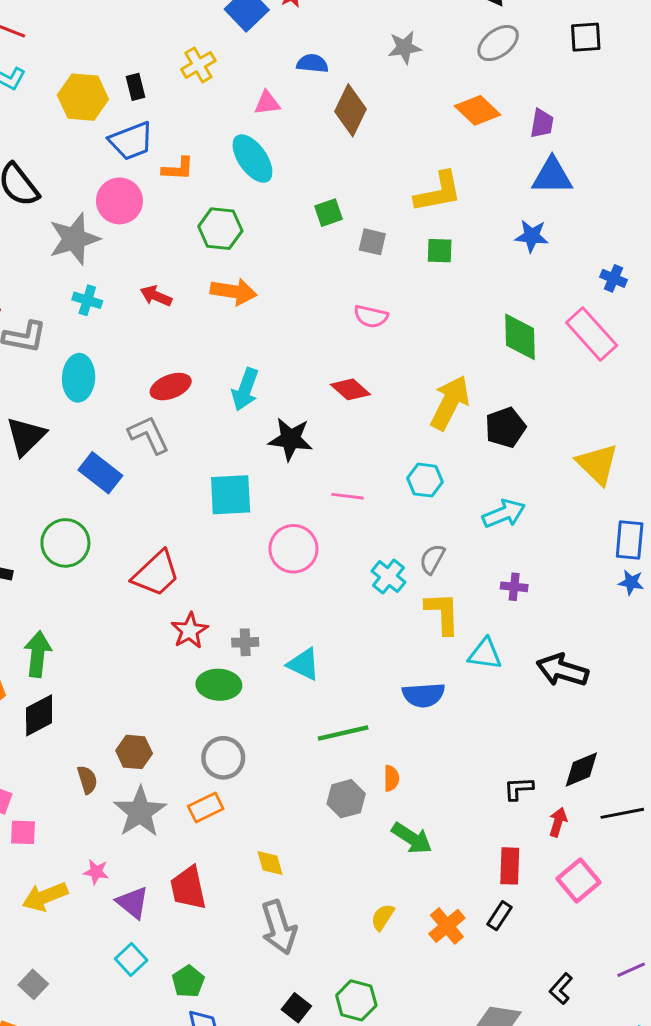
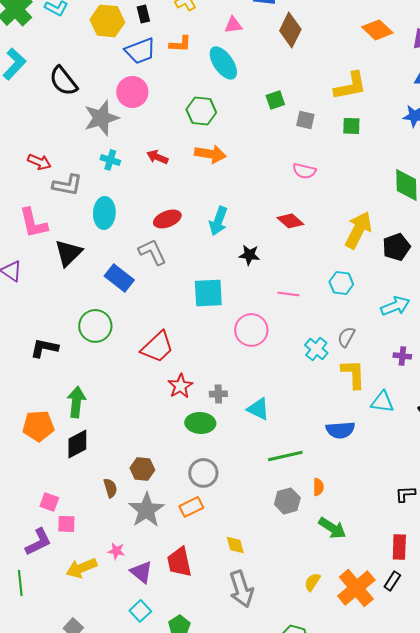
orange L-shape: (178, 169) -> (180, 44), moved
black star: (290, 439) -> (249, 255), size x0.7
orange cross: (447, 926) -> (356, 588), size x1.5

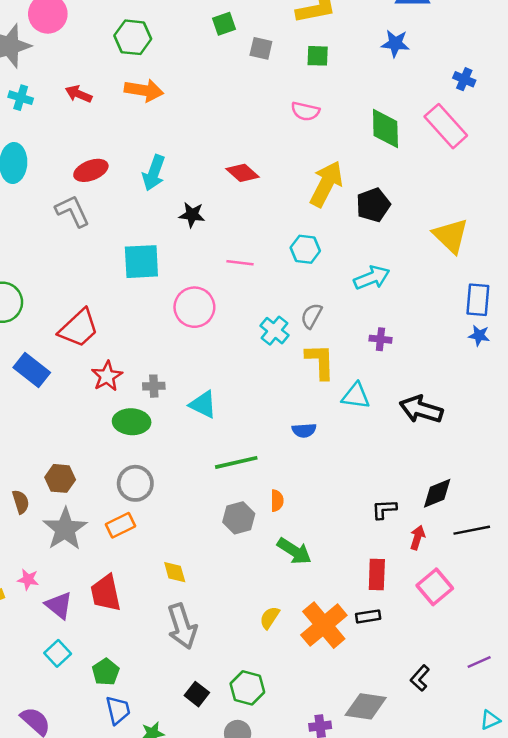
pink semicircle: (304, 171) -> (305, 111), moved
blue rectangle: (119, 278) -> (32, 370), moved
blue semicircle: (340, 430) -> (304, 430), size x0.7
black rectangle: (392, 581) -> (368, 616), turned 48

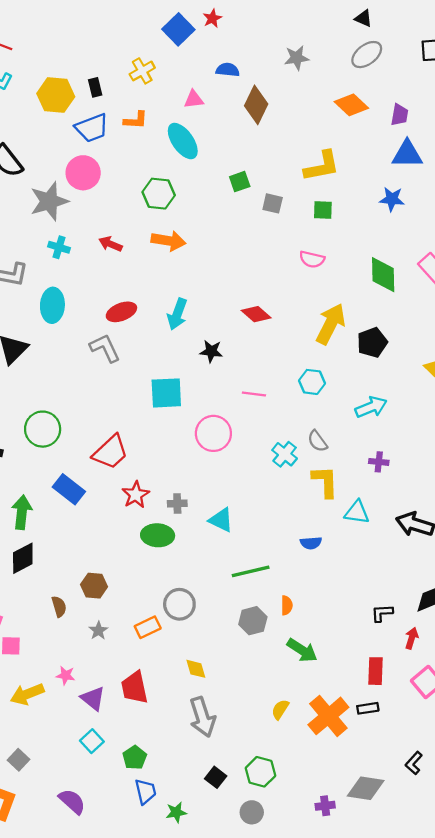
gray semicircle: (311, 316) -> (317, 441), turned -65
gray circle: (135, 483) -> (179, 604), moved
gray star: (65, 529) -> (98, 631), size x0.5

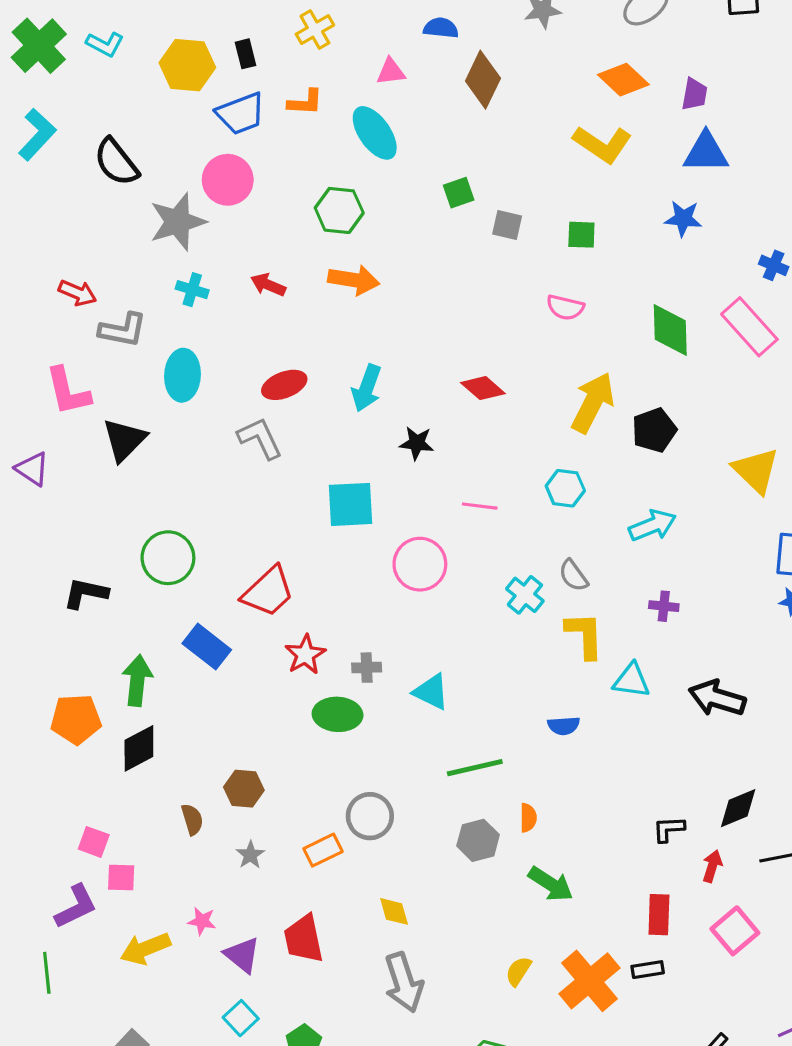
yellow L-shape: (322, 166) -> (602, 144), moved, turned 45

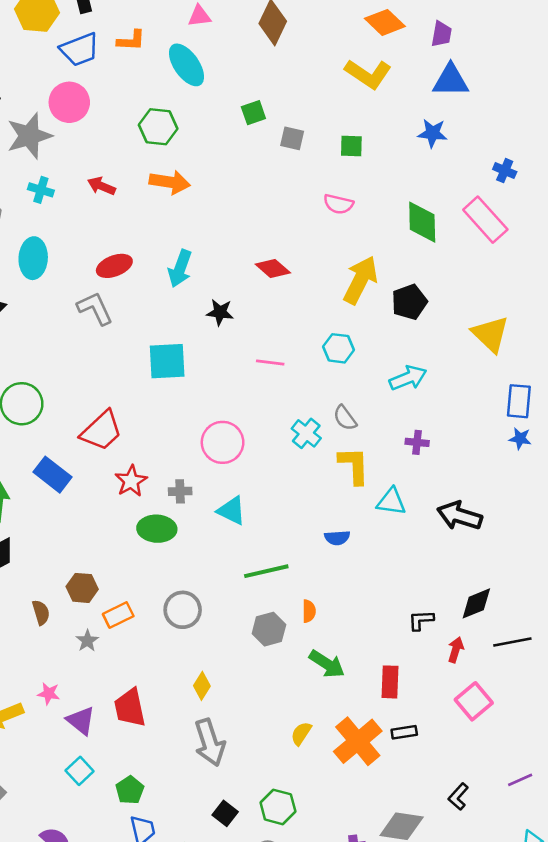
pink circle: (420, 564) -> (223, 442), moved
orange rectangle: (323, 850) -> (118, 615), moved
yellow diamond: (394, 911) -> (202, 686), turned 48
red rectangle: (659, 915) -> (390, 682), moved

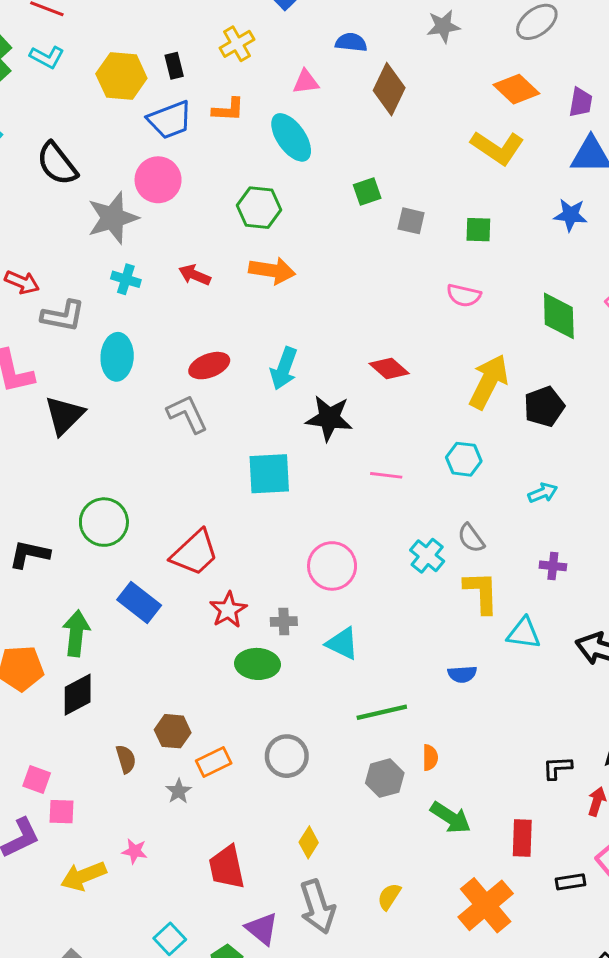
black star: (220, 312) -> (329, 418), size x1.5
cyan arrow: (408, 378) -> (543, 493), size x0.7
purple triangle: (81, 721) -> (262, 929), moved
black rectangle: (404, 732) -> (570, 882), moved
yellow semicircle: (301, 734) -> (389, 896), moved

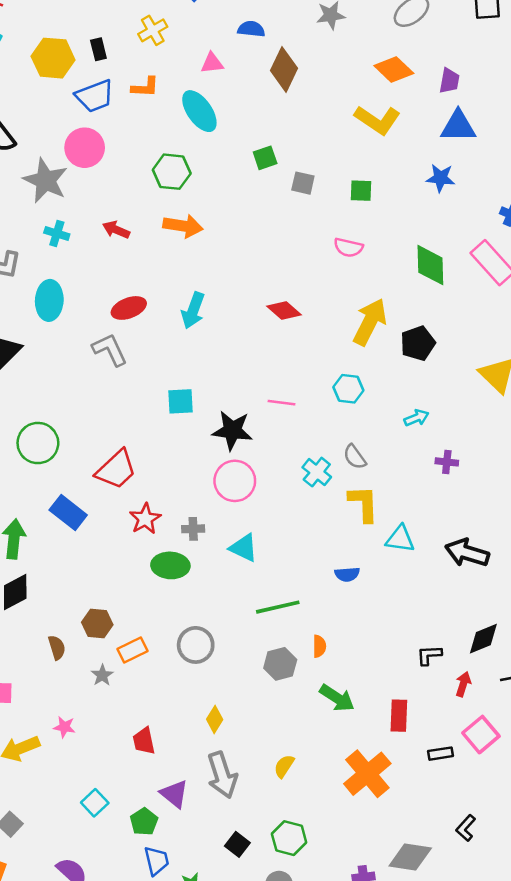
gray star: (113, 218) -> (45, 181), turned -30
black star: (329, 418) -> (232, 430), moved
cyan square: (269, 474) -> (181, 401), size x0.7
purple cross: (553, 566) -> (447, 462), moved
red trapezoid: (227, 867) -> (144, 741), size x0.7

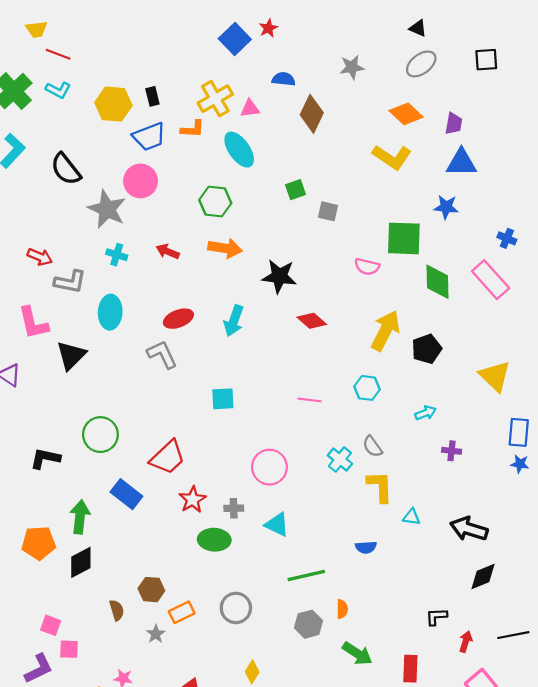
yellow cross: (153, 30) -> (215, 99), moved, size x1.4
green square: (361, 191) -> (404, 238), moved, size x1.8
black star: (232, 430) -> (279, 276), moved
cyan triangle: (400, 539) -> (411, 517), size x0.7
black diamond: (483, 639) -> (483, 577), moved

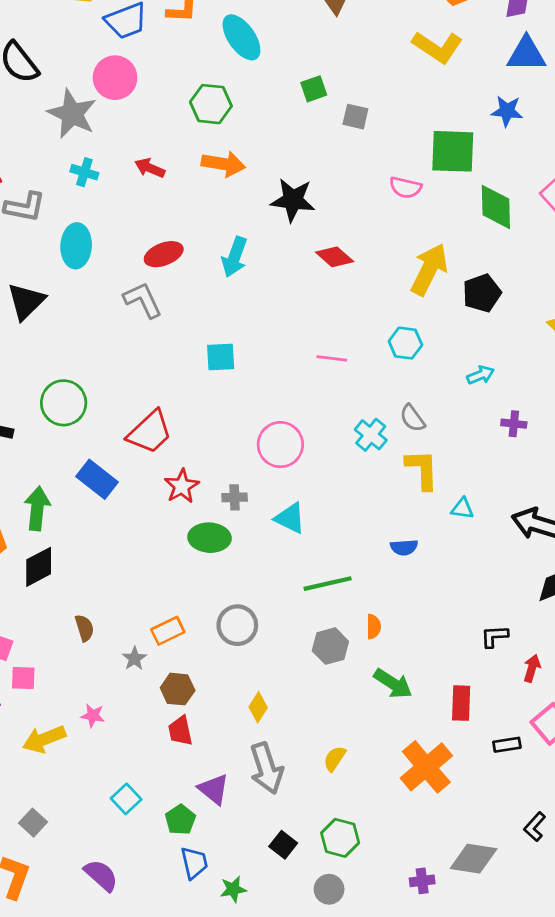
brown hexagon: (151, 590) -> (178, 689), moved

